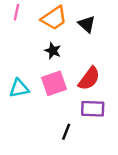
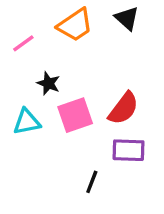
pink line: (17, 12) -> (23, 43), moved, turned 42
black triangle: (87, 24) -> (127, 18), moved
black star: (53, 51) -> (48, 83), moved

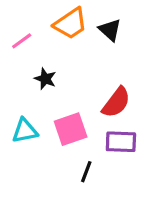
black triangle: (127, 18) -> (110, 30), moved
pink square: (75, 115) -> (71, 129), moved
cyan triangle: (27, 122) -> (25, 131), moved

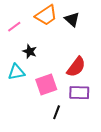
cyan triangle: (25, 131) -> (16, 72), moved

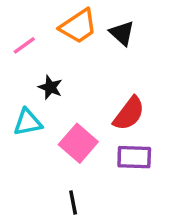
pink square: (46, 84) -> (78, 143), turned -30
black line: (57, 112) -> (73, 203), moved, turned -32

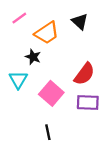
orange trapezoid: (78, 26) -> (47, 33), moved
pink line: (24, 45) -> (19, 18), moved
cyan triangle: (28, 122) -> (18, 80), turned -48

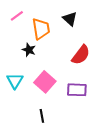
orange trapezoid: (47, 33) -> (41, 29), turned -65
red semicircle: (84, 74) -> (81, 55), moved
cyan triangle: (18, 80) -> (15, 81), moved

